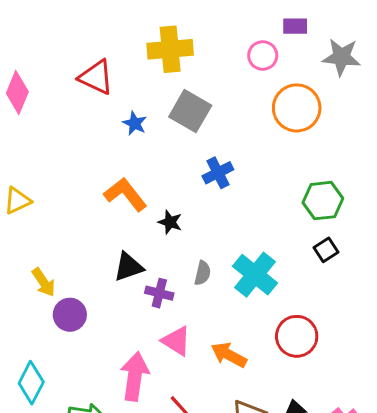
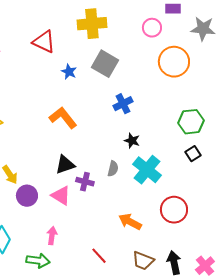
black star: (170, 222) -> (132, 141), moved
pink triangle: (176, 341) -> (61, 196), moved
pink arrow: (135, 376) -> (52, 236), moved, size x0.6

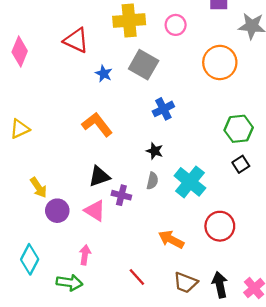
pink circle: (152, 28) -> (176, 25), moved
black star: (132, 141) -> (155, 151), moved

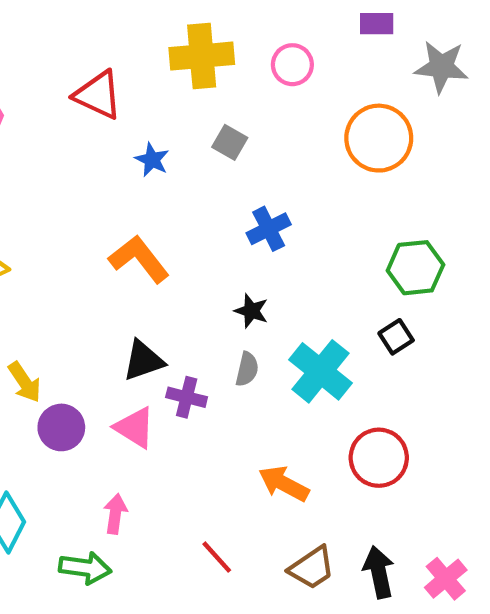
gray square: (144, 65) -> (230, 142), size x0.6
black square: (241, 164) -> (396, 337), moved
brown trapezoid: (186, 283) -> (312, 568), turned -55

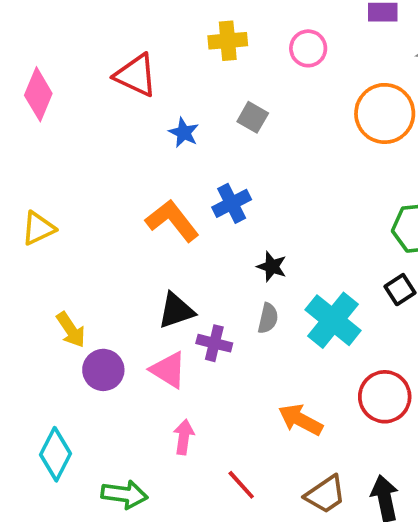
yellow cross: (202, 56) -> (228, 41), size x0.7
blue cross: (269, 229) -> (232, 203), moved
pink arrow: (115, 514) -> (184, 437), moved

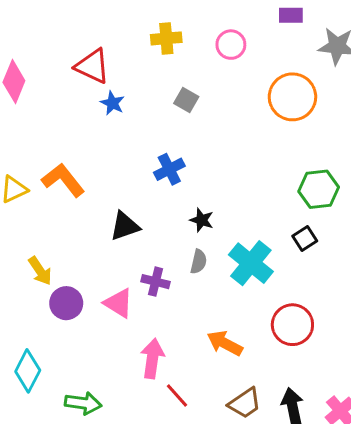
blue star: (184, 133) -> (112, 103), moved
orange L-shape: (172, 221) -> (63, 180), moved
black triangle: (176, 311) -> (125, 226), moved
pink arrow: (184, 437) -> (152, 359), moved, size x1.4

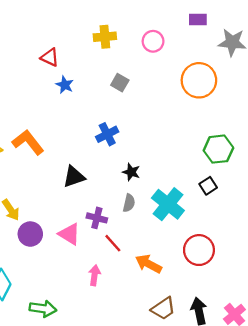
red triangle: (92, 66) -> (50, 57), size x0.7
pink arrow: (152, 359) -> (95, 275), size x0.7
red line: (177, 395) -> (113, 243), moved

